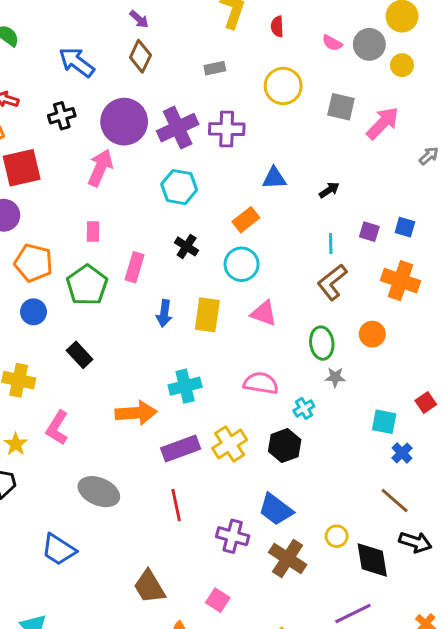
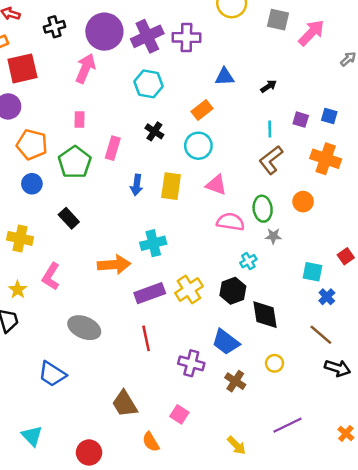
pink semicircle: (261, 383) -> (230, 222), moved
brown cross: (288, 558) -> (235, 381), size x0.7
black diamond: (372, 560) -> (265, 315), moved

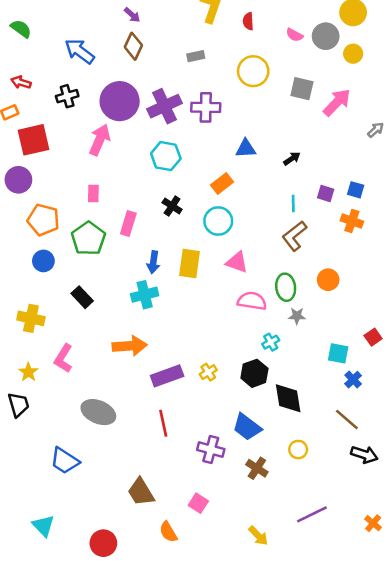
orange cross: (326, 159) -> (352, 221), moved, size x0.7
cyan cross: (153, 243) -> (145, 295), moved
yellow cross: (189, 290) -> (208, 372), size x0.6

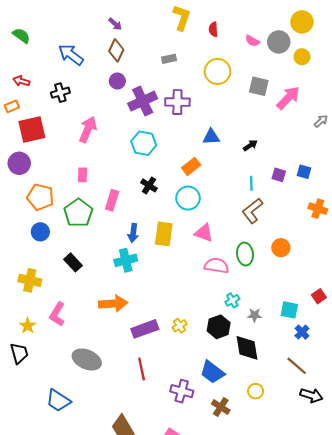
purple circle: (120, 101) -> (117, 81), moved, size x0.5
orange cross: (352, 221) -> (318, 209), moved
gray star: (297, 316) -> (254, 315), moved

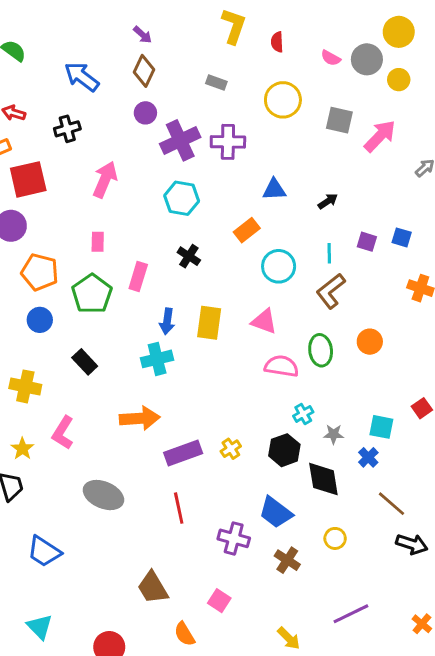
gray rectangle: (169, 59) -> (216, 83), turned 32
cyan circle: (188, 198) -> (279, 266), moved
blue cross: (302, 332) -> (368, 457), moved
blue trapezoid: (58, 401) -> (44, 551), moved

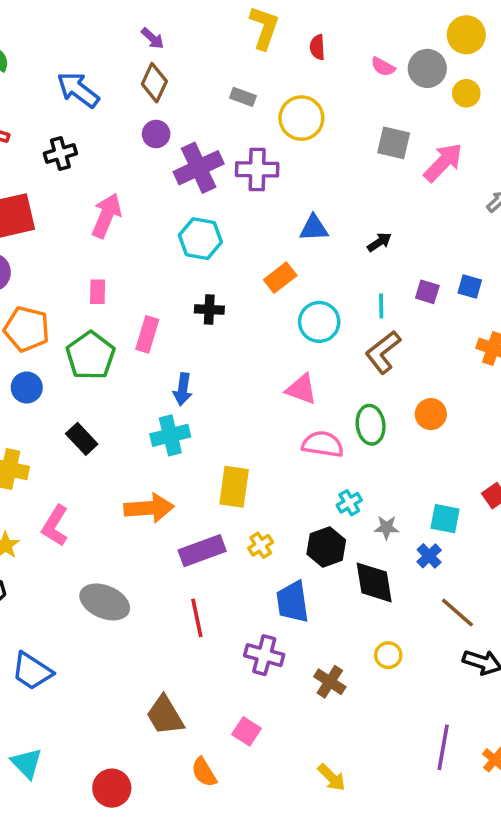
yellow circle: (283, 100) -> (301, 118), moved
black cross: (189, 256) -> (209, 310), turned -30
yellow rectangle: (209, 323) -> (234, 487), moved
blue trapezoid: (276, 512) -> (293, 602), moved, turned 45
purple line: (351, 614) -> (443, 747), moved, turned -54

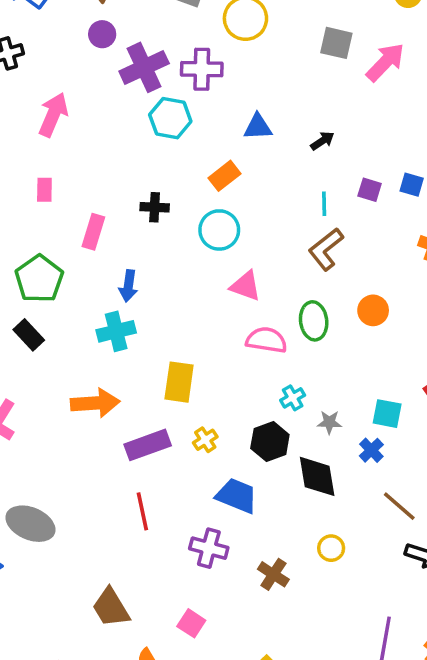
cyan hexagon: (200, 239) -> (170, 118), moved
cyan circle: (319, 322) -> (219, 230), moved
green pentagon: (91, 356) -> (39, 279), moved
gray ellipse: (105, 602) -> (30, 524), moved
blue trapezoid: (293, 602) -> (237, 496), turned 120

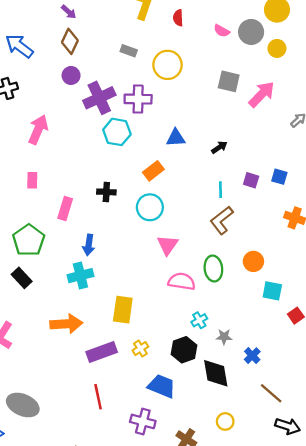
pink triangle: (245, 286) -> (168, 245), turned 45
cyan square: (387, 414) -> (272, 291), moved

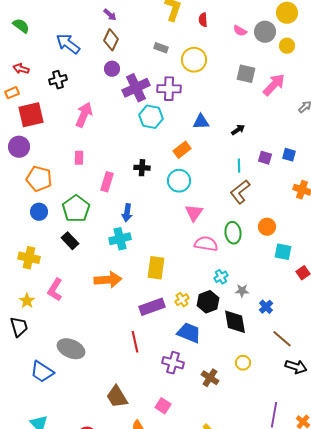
yellow cross: (140, 349) -> (182, 300), moved
purple rectangle: (102, 352) -> (152, 307), moved

